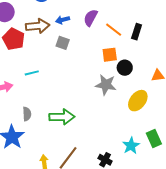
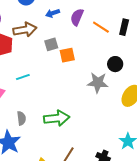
blue arrow: (63, 20) -> (53, 13), moved
gray square: (63, 43) -> (51, 44), turned -32
orange square: (110, 55) -> (67, 55), moved

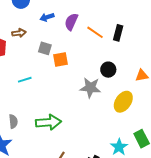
brown arrow: (25, 30) -> (19, 33), size x0.6
gray square: (51, 44) -> (45, 48), turned 32
cyan line: (23, 77) -> (25, 80), moved

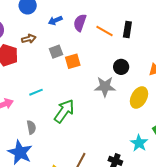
gray square: (45, 48) -> (56, 52), turned -32
cyan line: (25, 80) -> (36, 92), moved
green arrow: (48, 122) -> (64, 111), moved, turned -45

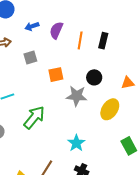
orange line: (104, 31) -> (80, 40), turned 66
orange square: (73, 61) -> (56, 75), moved
cyan star: (139, 143) -> (76, 143), moved

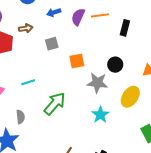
orange line: (80, 40) -> (100, 15), moved, turned 72
cyan star: (76, 143) -> (100, 115), moved

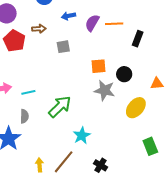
orange square: (77, 61) -> (98, 66), moved
cyan line: (28, 82) -> (28, 92), moved
cyan star: (100, 115) -> (82, 136), moved

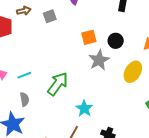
gray square: (63, 47) -> (50, 16), moved
gray star: (105, 90) -> (99, 60), turned -30

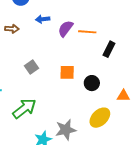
gray square: (50, 16) -> (32, 67), moved, turned -32
gray star: (99, 60) -> (66, 130), moved

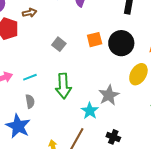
black circle: (92, 83) -> (121, 43), size x1.6
green arrow: (24, 108) -> (63, 86), turned 140

